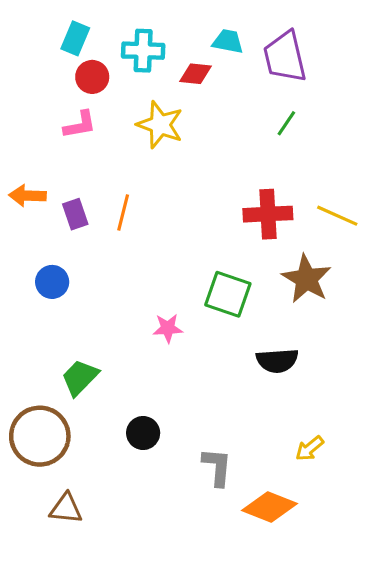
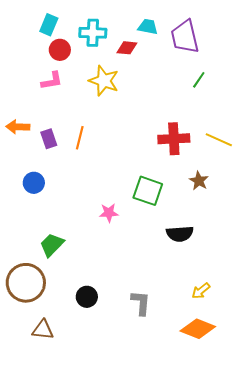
green line: (286, 123) -> (199, 80), moved
brown star: (306, 279) -> (199, 181), size x0.6
black circle: (143, 433) -> (87, 297), moved
orange diamond: (269, 507) -> (198, 329), moved

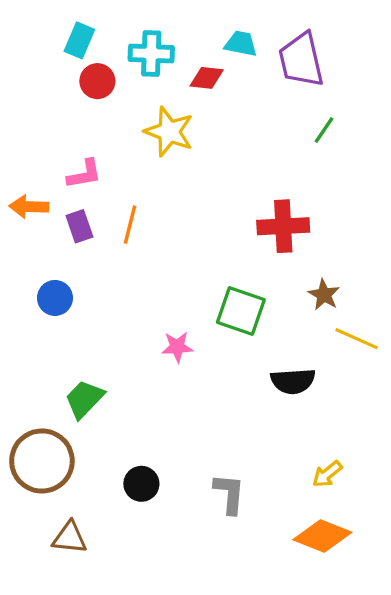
pink L-shape: (52, 81) -> (84, 174), moved
yellow line: (219, 140) -> (357, 339), moved

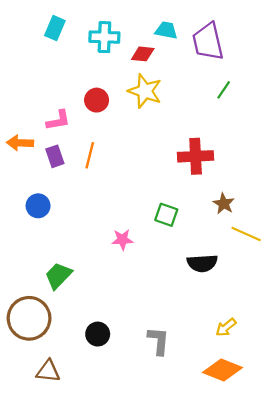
red circle: (97, 81) -> (97, 100), moved
yellow star: (169, 132) -> (145, 91), moved
green square: (241, 311) -> (166, 215), size x0.7

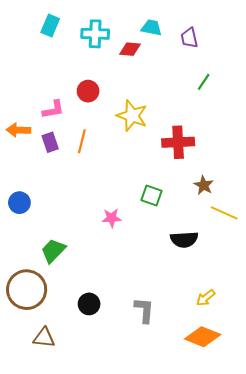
purple trapezoid: (208, 42) -> (189, 38), size x0.6
yellow star: (145, 91) -> (132, 116), moved
blue circle: (38, 206) -> (19, 203), moved

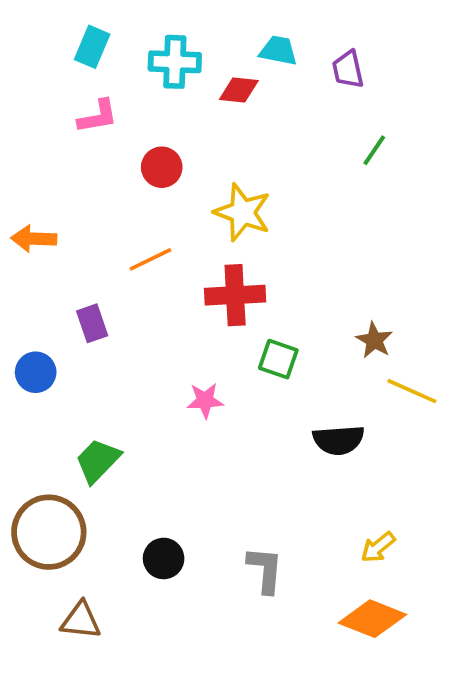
pink L-shape: (53, 110) -> (98, 116), moved
orange line: (82, 141) -> (150, 259), turned 50
purple rectangle: (50, 142) -> (92, 323), moved
red cross: (178, 142) -> (235, 295), moved

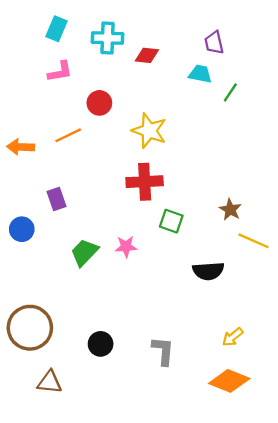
cyan trapezoid: (278, 51) -> (200, 74), moved
orange line: (150, 259) -> (68, 135), moved
green trapezoid: (98, 461) -> (84, 252), moved

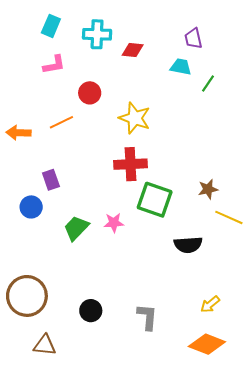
brown star: (230, 210) -> (208, 189), turned 30
green square: (171, 221) -> (155, 200), size x1.6
blue circle: (22, 229) -> (31, 207), moved

